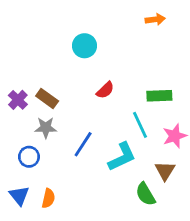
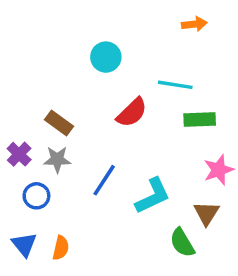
red semicircle: (105, 90) -> (132, 113), size x1.4
purple cross: (18, 100) -> (19, 154), moved
cyan line: (140, 125) -> (175, 85), moved, turned -56

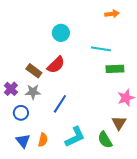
red semicircle: (132, 113) -> (56, 65), moved
cyan L-shape: (153, 196) -> (75, 137), moved
blue triangle: (24, 244) -> (23, 141), moved
orange semicircle: (61, 248) -> (43, 140), moved

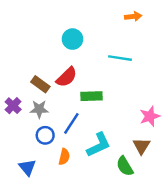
green rectangle: (115, 69) -> (92, 96), moved
blue circle: (21, 113) -> (45, 135), moved
cyan L-shape: (75, 137) -> (99, 145), moved
orange semicircle: (43, 140) -> (64, 157), moved

